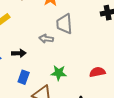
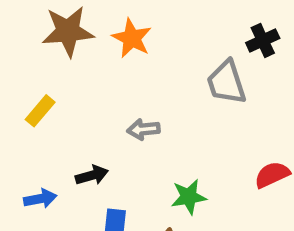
gray trapezoid: (64, 24) -> (226, 83), moved

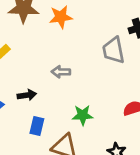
orange star: (132, 38) -> (61, 17), turned 30

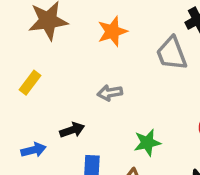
orange star: (61, 17) -> (112, 31), moved

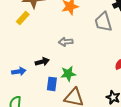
yellow rectangle: (30, 83) -> (23, 18), moved
green star: (147, 143) -> (68, 74), moved

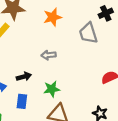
blue rectangle: (52, 84) -> (22, 101), moved

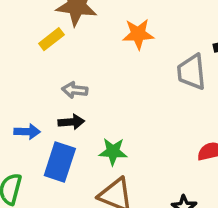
gray arrow: (49, 55) -> (75, 90), moved
blue rectangle: (22, 101) -> (60, 162), size x1.5

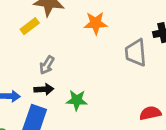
gray arrow: (75, 90) -> (47, 65), turned -66
green star: (113, 152) -> (77, 100), moved

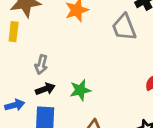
yellow rectangle: (30, 26) -> (14, 32), turned -30

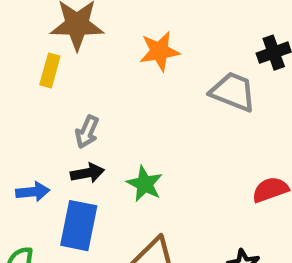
gray trapezoid: (124, 27) -> (233, 92), turned 124
green star: (80, 90) -> (145, 184), turned 30

